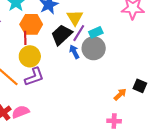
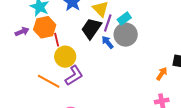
orange hexagon: (31, 24) -> (45, 27), moved

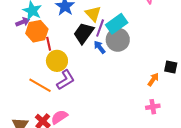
cyan rectangle: (124, 19) -> (117, 24), size x1.5
purple arrow: (22, 32) -> (23, 22), moved

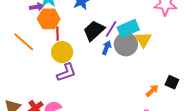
yellow triangle: (93, 14) -> (143, 40), moved
blue arrow: (100, 47) -> (107, 48), turned 48
orange line: (40, 85) -> (24, 42), moved

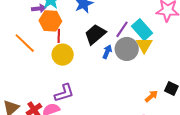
cyan rectangle: (128, 28) -> (142, 30), moved, turned 70
purple line: (111, 29) -> (122, 29), moved
purple L-shape: (66, 72) -> (64, 93), moved

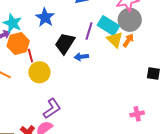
gray circle: (127, 49) -> (130, 20), moved
blue arrow: (107, 52) -> (81, 57), turned -104
orange arrow: (151, 96) -> (128, 40), moved

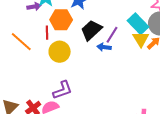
purple line: (89, 31) -> (112, 35), moved
orange hexagon: (18, 44) -> (61, 20), moved
red line: (30, 56) -> (47, 33), moved

